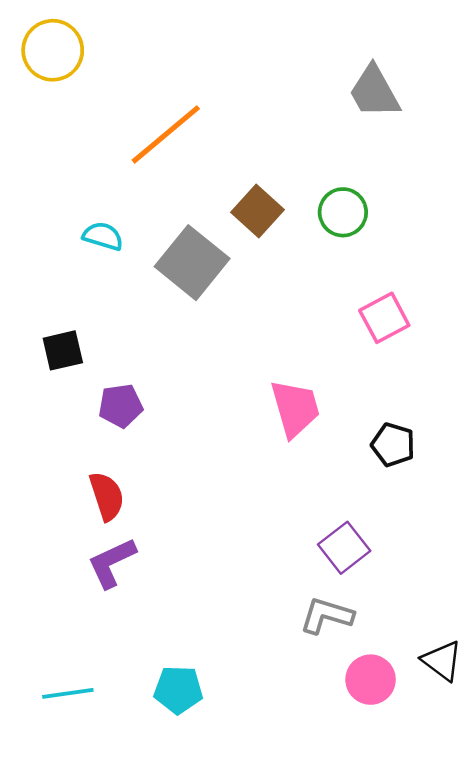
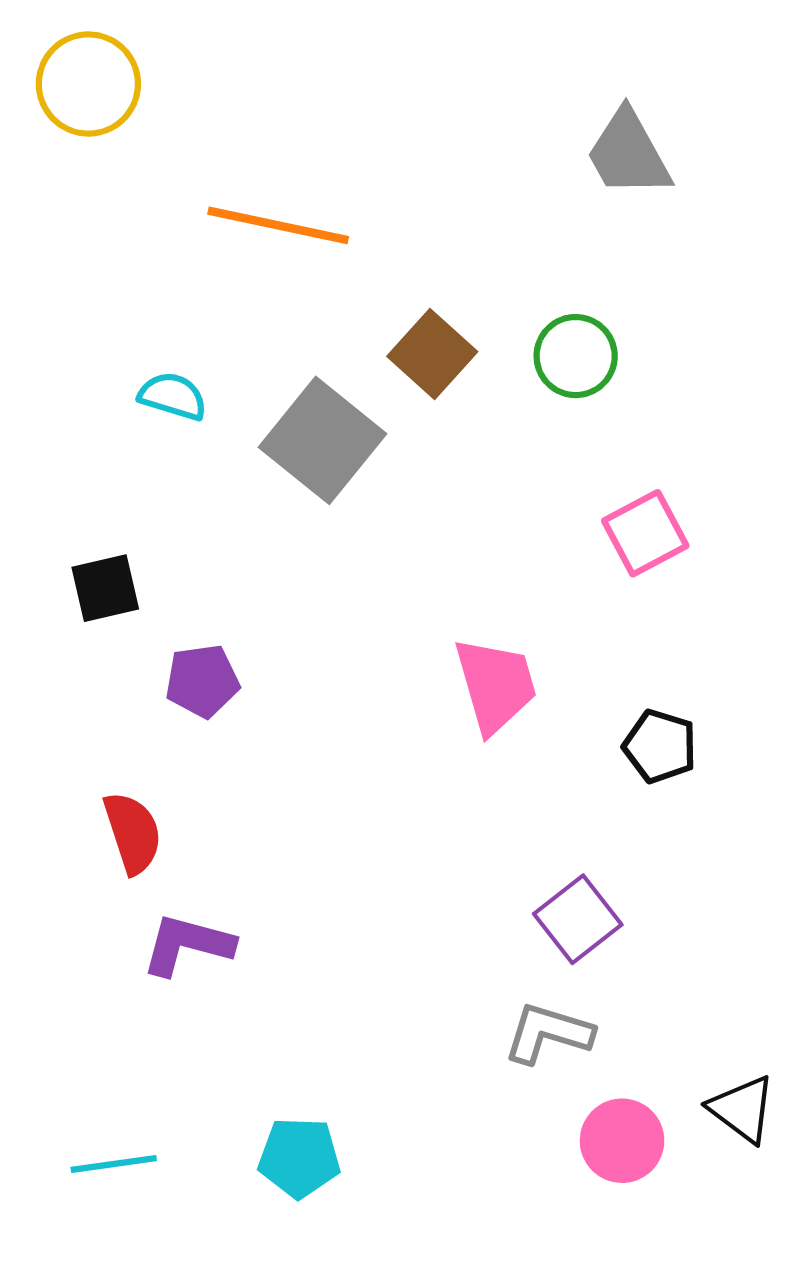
orange line: (166, 134) -> (278, 225), turned 52
red semicircle: (107, 496) -> (133, 833), moved
purple L-shape: (112, 563) -> (188, 945), turned 40

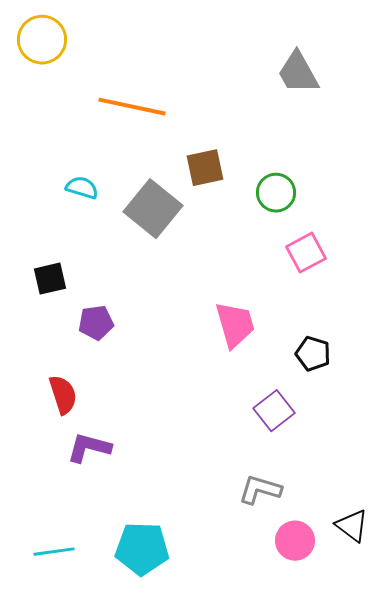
brown square: (432, 354) -> (205, 168), turned 36
green circle: (576, 356) -> (276, 193), moved
purple square: (578, 919) -> (274, 411), moved
cyan pentagon: (299, 1158) -> (142, 549), size x1.4

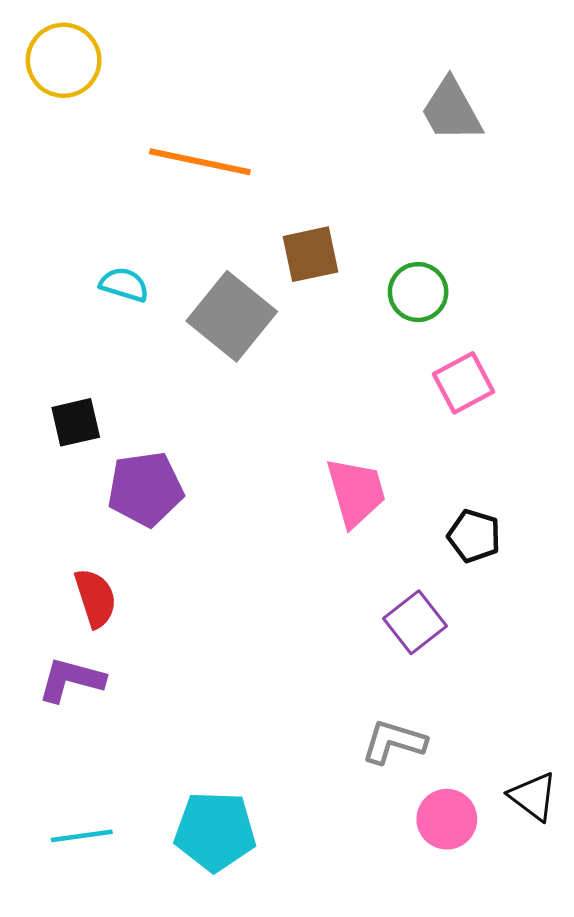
purple pentagon: (96, 323) -> (145, 489), size x1.4
purple L-shape: (89, 448) -> (71, 680), moved

